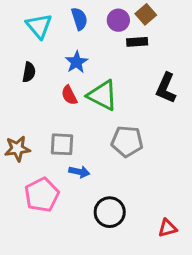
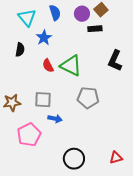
blue star: (76, 62) -> (44, 38), moved
black circle: (110, 212) -> (74, 159), moved

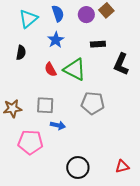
cyan triangle: (27, 18) -> (28, 19), turned 30
black rectangle: (95, 29) -> (98, 44), moved
blue star: (44, 38) -> (56, 40), moved
pink pentagon: (29, 135) -> (30, 142), turned 30

